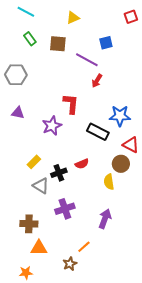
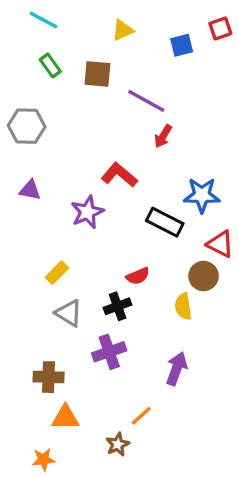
blue square: (106, 43) -> (182, 45), moved
red L-shape: (71, 104) -> (119, 175), turned -55
black cross: (59, 173) -> (118, 306), moved

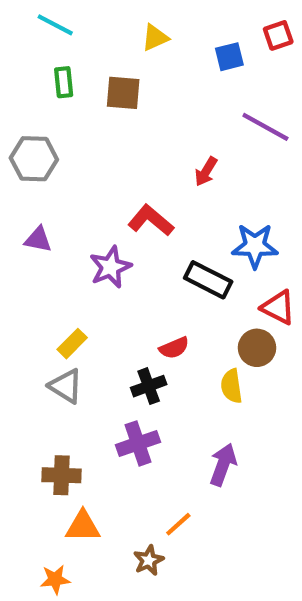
green rectangle: (50, 65) -> (64, 82), turned 30
purple line: (146, 101) -> (265, 127), moved
gray triangle: (69, 313) -> (66, 386), moved

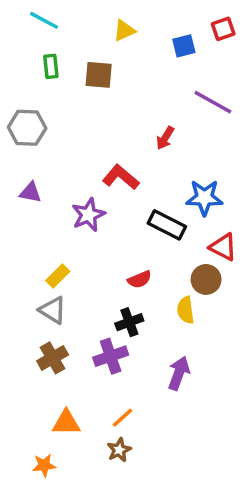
black cross: (149, 386) -> (129, 322), moved
brown cross: (62, 475) -> (53, 358), moved, turned -32
orange line: (178, 524) -> (123, 418), moved

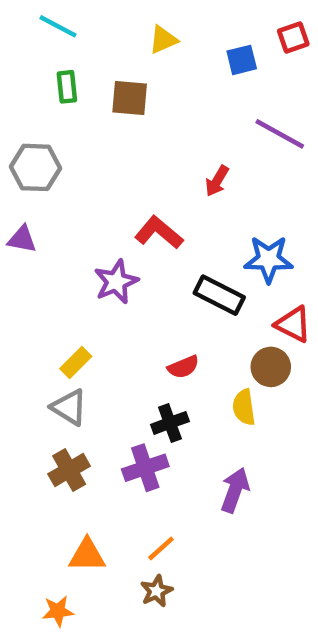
purple triangle: (30, 193) -> (22, 239), moved

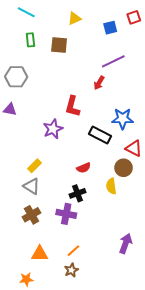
purple line: (280, 134) -> (113, 61), moved, turned -55
red L-shape: (159, 232) -> (72, 106), turned -115
purple cross: (145, 468) -> (66, 214), turned 30
purple arrow: (235, 490) -> (126, 243), moved

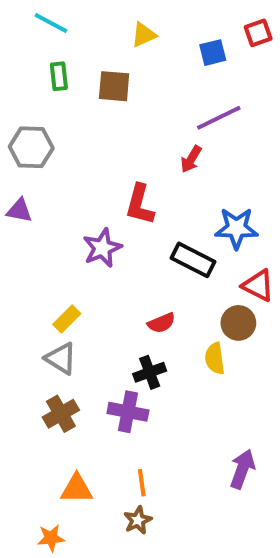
orange line: (73, 251) -> (142, 483), turned -56

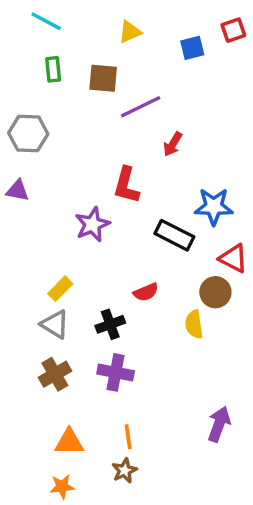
purple line: (219, 118) -> (141, 107), moved
black cross: (150, 372) -> (110, 324), moved
orange star: (51, 538) -> (62, 487), moved

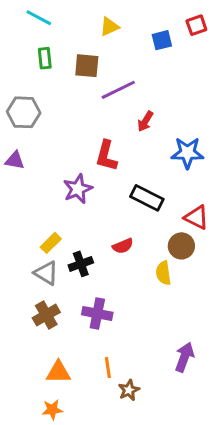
blue star: (214, 207) -> (187, 153), moved
black cross: (110, 324) -> (81, 264), moved
brown star: (125, 471) -> (129, 390), moved

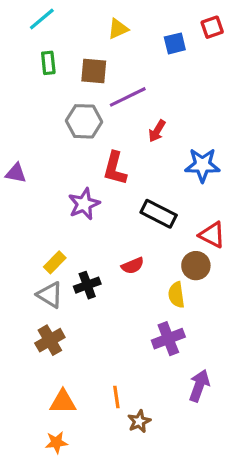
cyan line: (39, 18) -> (42, 19), turned -68
gray hexagon: (24, 112) -> (84, 121), moved
purple cross: (97, 314) -> (168, 339), moved, turned -32

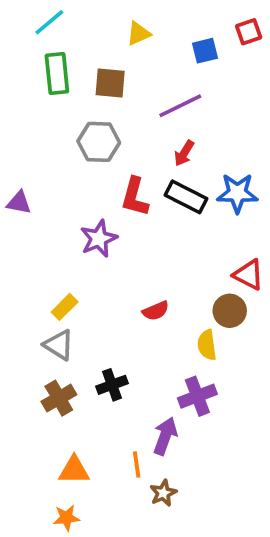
green rectangle: (48, 63) -> (57, 73), size x1.5
purple line: (128, 97) -> (180, 106), moved
black rectangle: (159, 214) -> (186, 197), moved
black cross: (87, 285) -> (112, 385), moved
purple arrow: (199, 386) -> (165, 436), moved

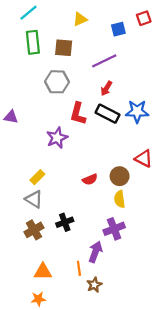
brown circle: (230, 311) -> (120, 176), moved

